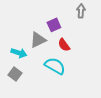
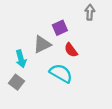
cyan arrow: (19, 53) -> (21, 59), turned 56

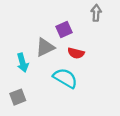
red semicircle: (71, 50) -> (76, 53), turned -40
gray square: (17, 82) -> (18, 97), moved, turned 32

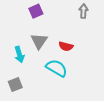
purple square: (64, 29) -> (36, 11), moved
gray triangle: (45, 47) -> (39, 41), turned -30

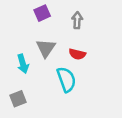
gray arrow: (83, 11) -> (77, 20), moved
cyan semicircle: (57, 68) -> (66, 79), turned 40

